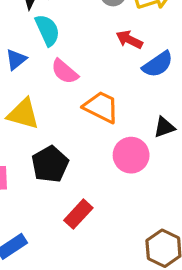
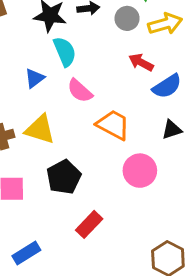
black triangle: (164, 127) -> (172, 130), moved

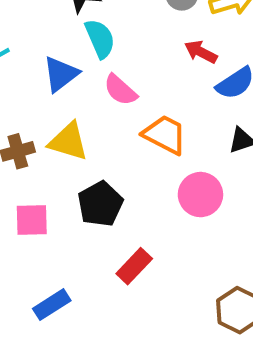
blue triangle: (35, 78) -> (61, 74), size x1.4

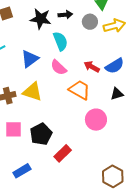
cyan semicircle: (100, 39) -> (60, 41), moved
red arrow: (201, 52) -> (92, 67), moved
black pentagon: (100, 204) -> (41, 134), moved

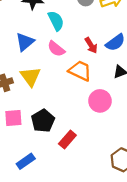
red arrow: (92, 67) -> (91, 45), turned -147
yellow triangle: (32, 92) -> (30, 77), turned 40

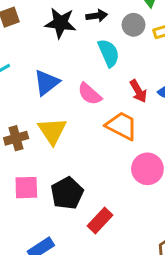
cyan semicircle: (56, 21) -> (109, 53), moved

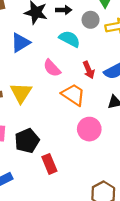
cyan semicircle: (109, 53) -> (70, 39), turned -45
blue triangle: (47, 83) -> (20, 43), moved
red rectangle: (100, 220) -> (49, 164), turned -72

